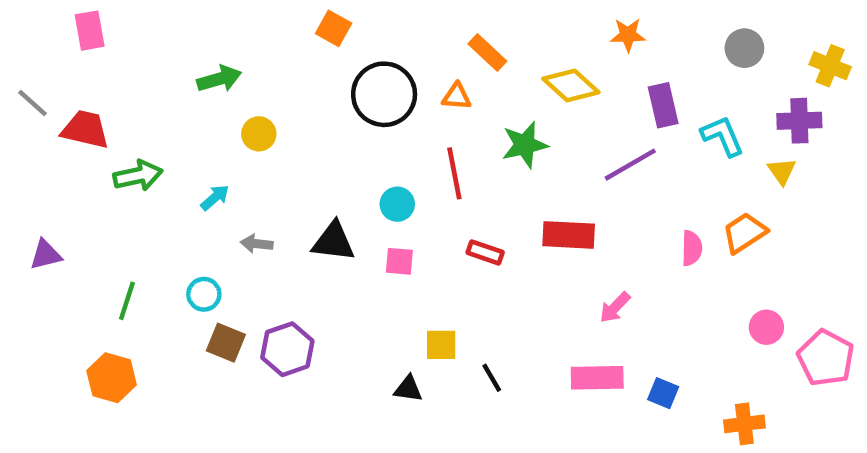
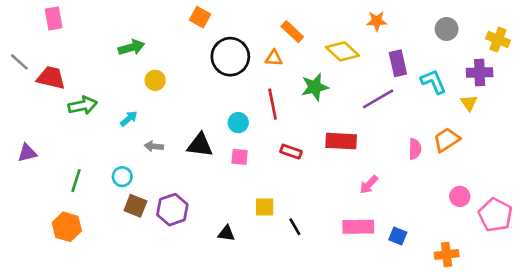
black triangle: (408, 389) -> (226, 233), moved

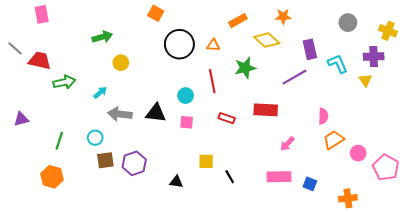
orange star: (377, 21) -> (283, 16), moved
orange rectangle: (292, 32) -> (238, 21), moved, turned -72
orange trapezoid: (447, 140) -> (333, 140), moved
gray arrow: (154, 146) -> (120, 114), size x1.6
brown square: (135, 206) -> (105, 160), turned -30

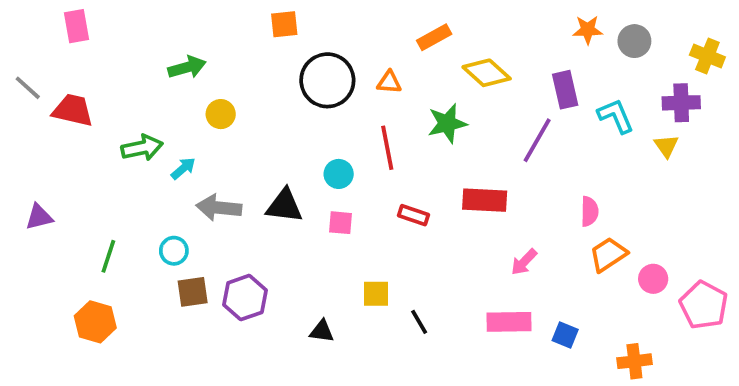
orange square: (156, 13) -> (284, 24), turned -35
orange star: (283, 16) -> (588, 30), moved
purple line: (294, 77) -> (537, 140), turned -30
green arrow: (64, 82) -> (142, 148), moved

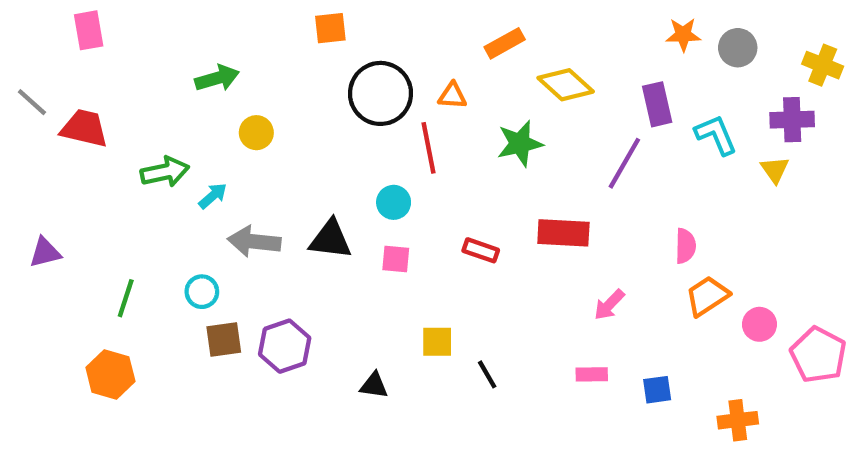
red line: (387, 148) -> (428, 148), moved
pink rectangle: (509, 322) -> (592, 374), size x0.6
blue square: (565, 335) -> (657, 390), turned -30

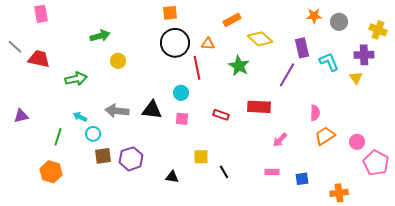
orange square: (330, 28) -> (170, 13), moved
green star: (520, 144) -> (239, 66), turned -30
cyan arrow: (213, 196) -> (80, 117), moved, turned -112
pink circle: (759, 324) -> (357, 142), moved

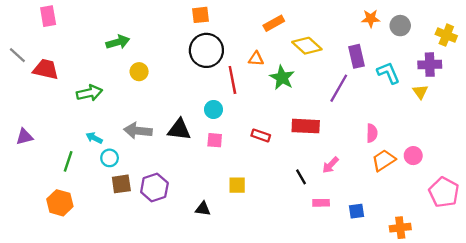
orange triangle: (208, 44) -> (256, 59), moved
pink circle: (357, 142) -> (413, 156), moved
black line: (224, 172) -> (301, 177), moved

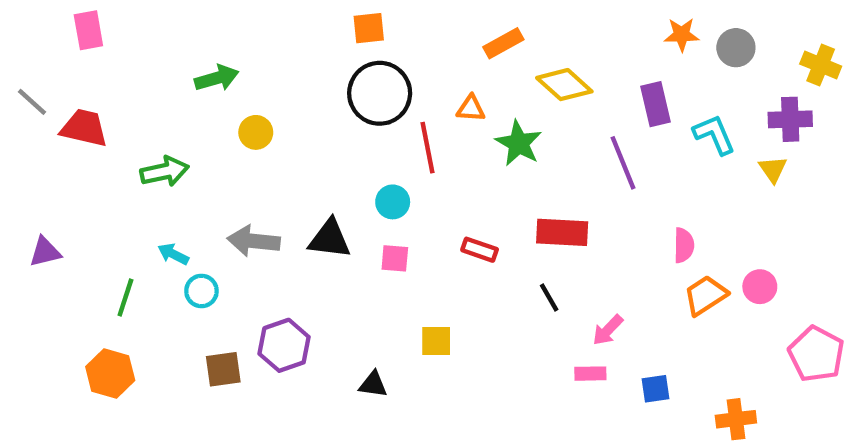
purple line: (339, 88) -> (623, 163), turned -52
pink arrow: (330, 165) -> (608, 330), moved
black line: (301, 177) -> (549, 297), moved
brown square: (121, 184) -> (223, 369), moved

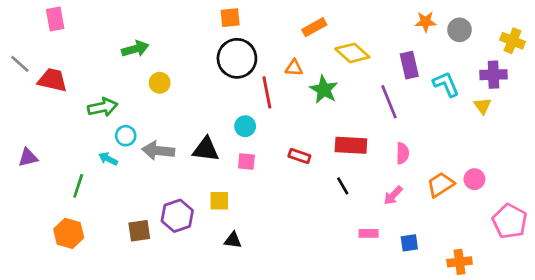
pink semicircle: (684, 245) -> (403, 153), moved
cyan circle: (201, 291) -> (126, 136), moved
pink arrow: (608, 330) -> (393, 195), moved
yellow square: (436, 341) -> (219, 201), moved

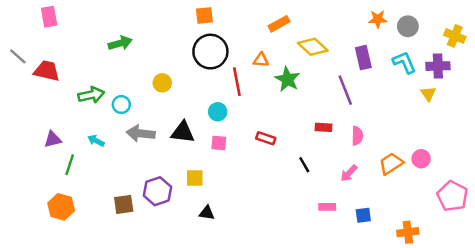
yellow circle: (160, 83) -> (162, 83), moved
cyan L-shape: (446, 84) -> (404, 62), moved
cyan circle: (126, 136) -> (121, 105), moved
red rectangle: (351, 145) -> (324, 127), moved, size x0.6
purple triangle: (28, 157) -> (53, 139), moved

